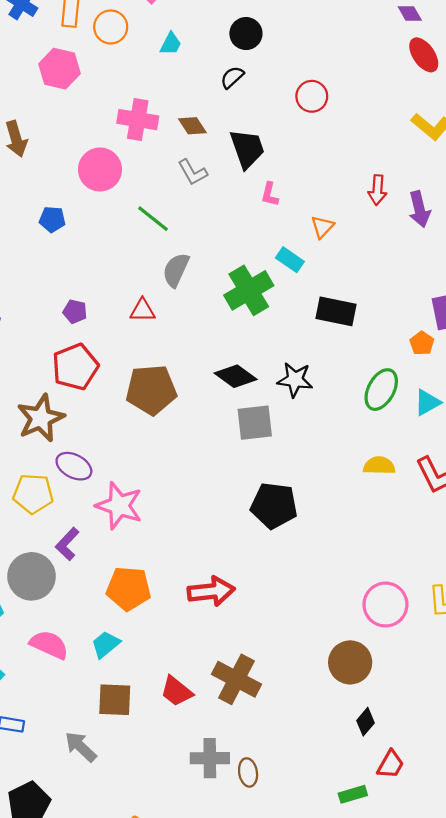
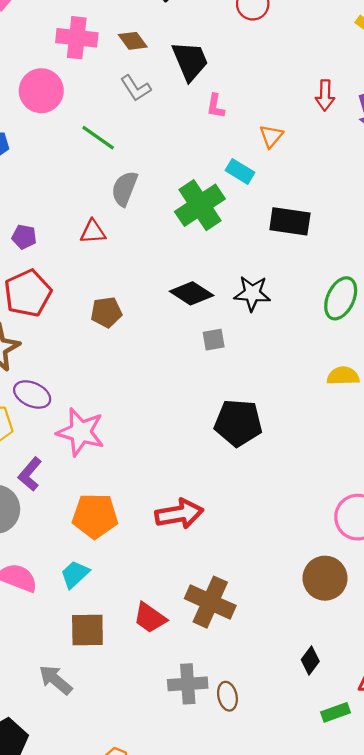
brown pentagon: (151, 390) -> (106, 312), size x0.6
gray square: (255, 423) -> (214, 340), size x0.6
black diamond: (365, 722) -> (310, 660), moved

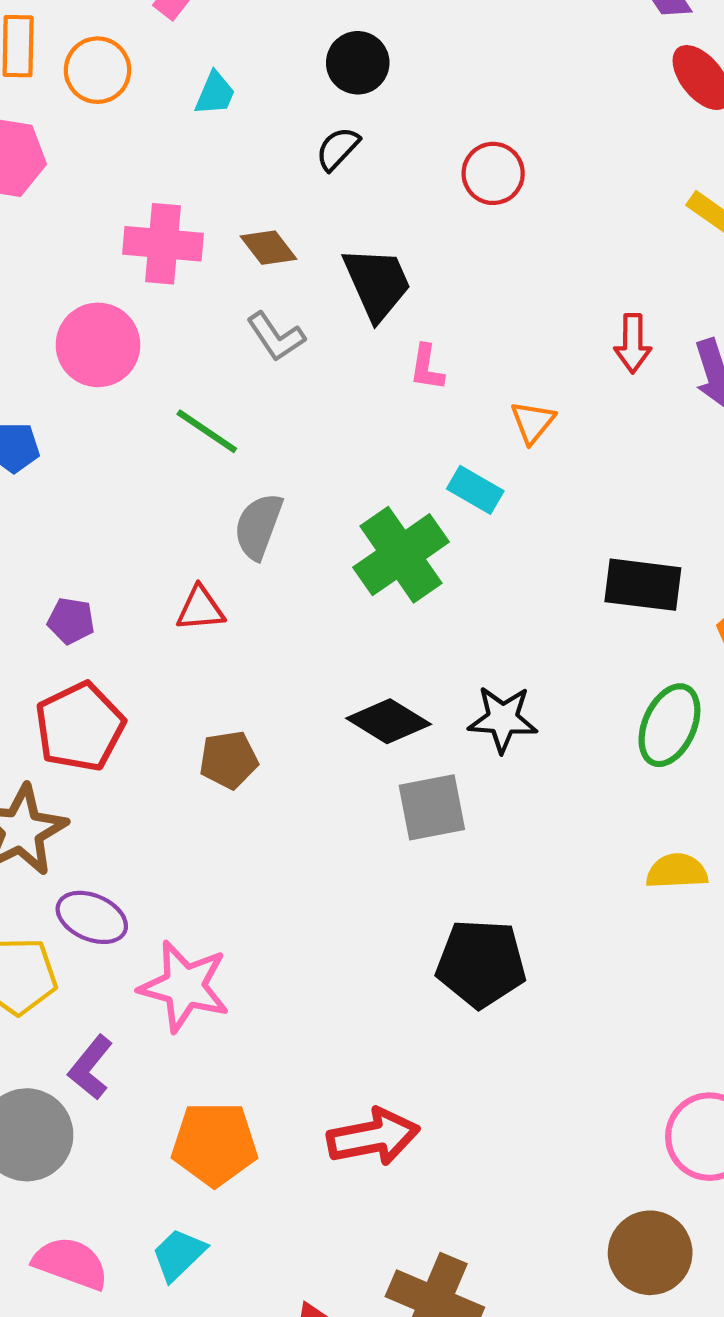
black rectangle: (290, 221) -> (643, 585), moved
gray square: (214, 340) -> (432, 807), size x1.6

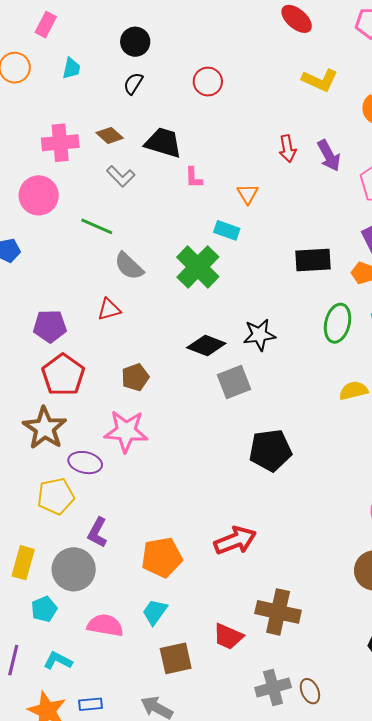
black trapezoid: (377, 283) -> (163, 143), turned -39
gray semicircle: (258, 526) -> (129, 266), turned -56
purple pentagon: (71, 621) -> (50, 326), size x1.5
pink star: (184, 986) -> (126, 431), moved

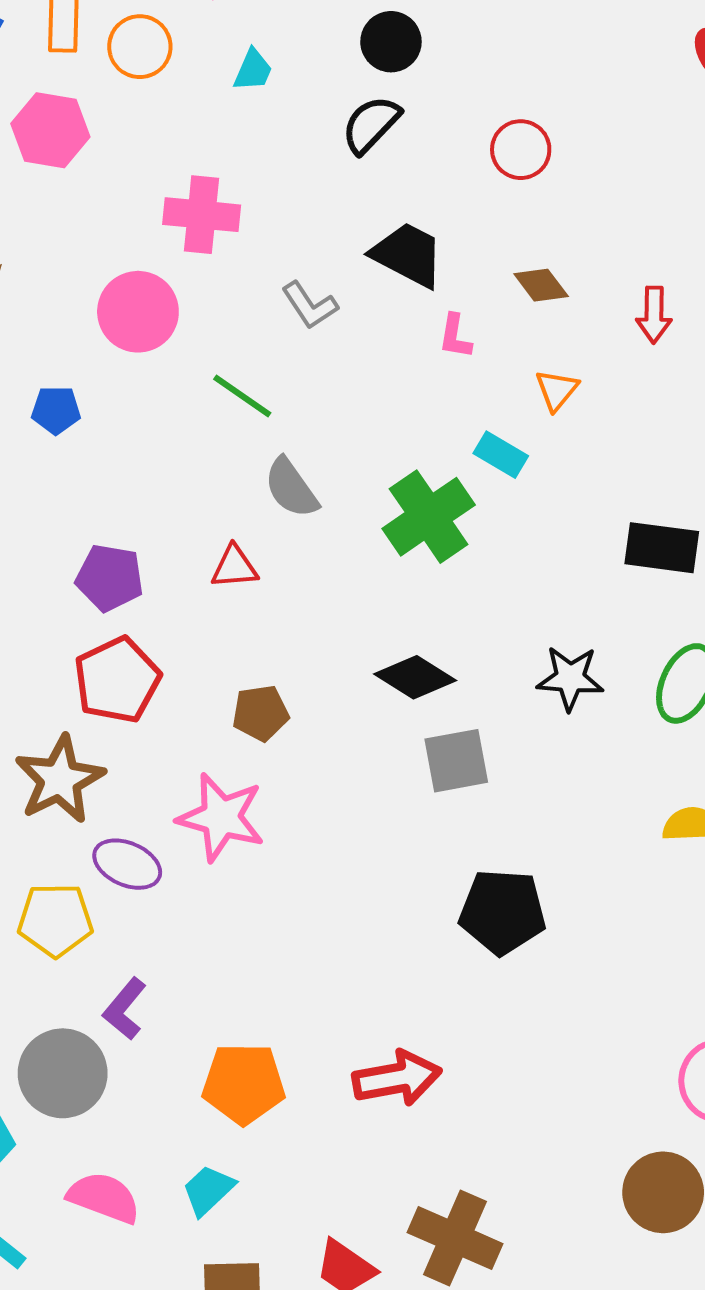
black semicircle: (133, 83) -> (371, 124), size x1.4
brown diamond: (110, 135) -> (541, 285), moved
black star: (259, 335) -> (570, 678), moved

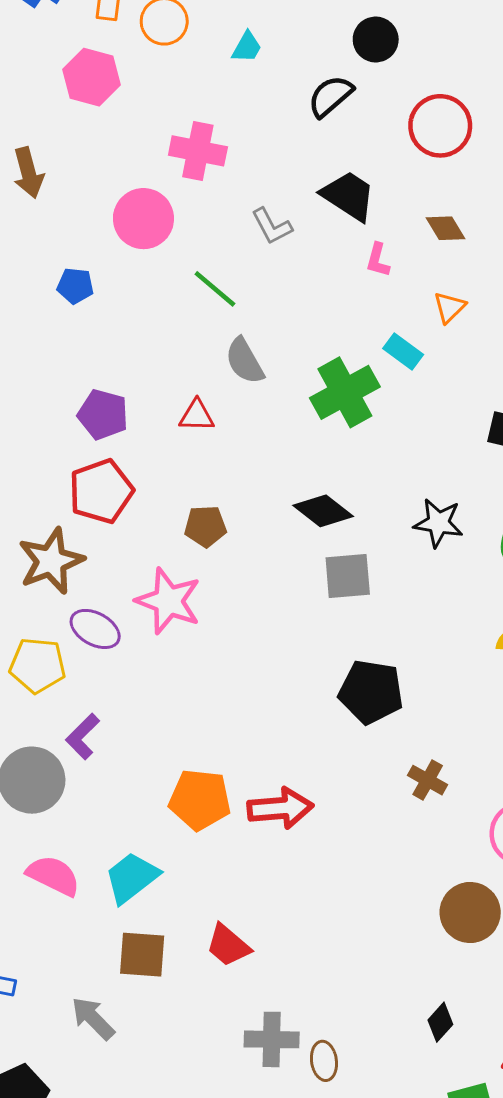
black circle: (391, 42) -> (376, 40), moved
red circle: (521, 150) -> (440, 126), size x1.4
orange pentagon: (244, 1084) -> (200, 800), moved
cyan trapezoid: (208, 1190) -> (132, 878), size x1.4
brown cross: (455, 1238) -> (428, 780), moved, size x0.6

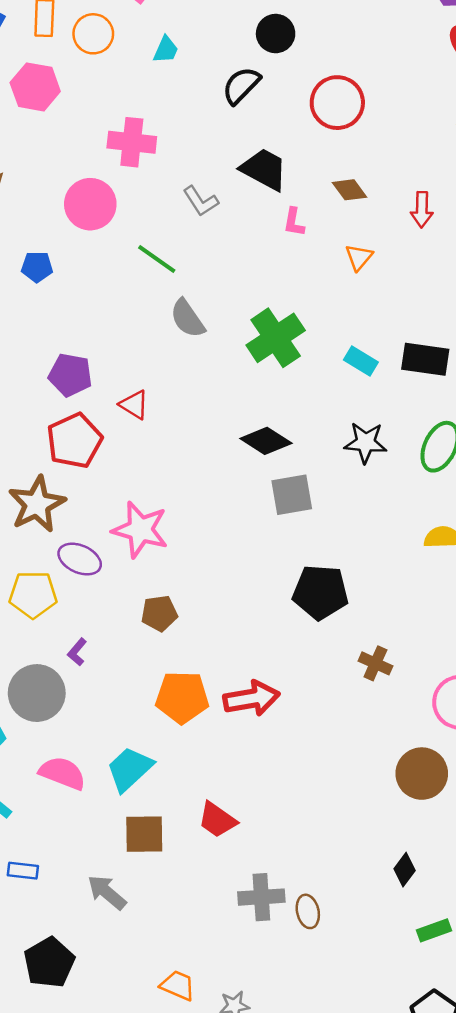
cyan rectangle: (403, 351) -> (361, 361), moved
red triangle: (197, 416) -> (134, 405), moved, turned 36
brown pentagon: (205, 526) -> (159, 613), moved
purple L-shape: (83, 737) -> (77, 652), size x0.7

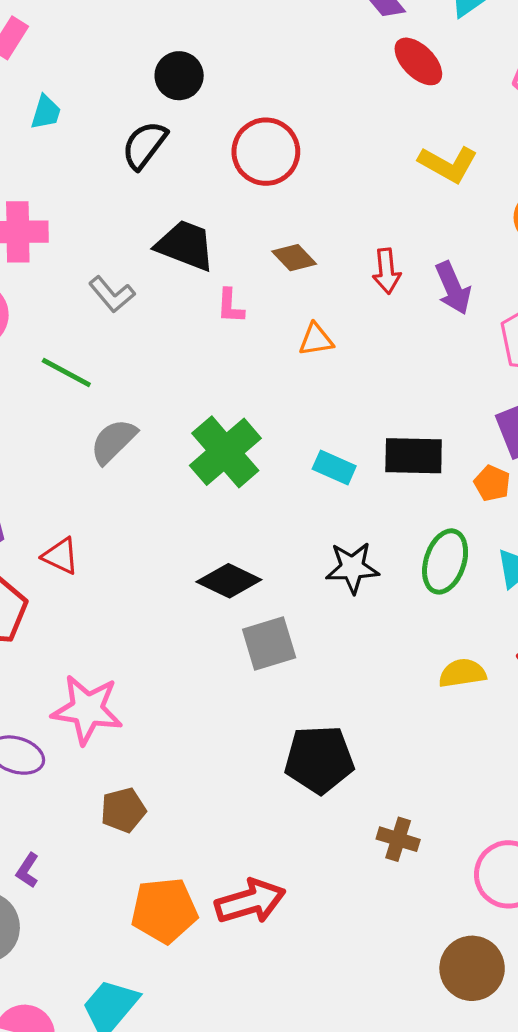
orange triangle: (359, 257) -> (316, 340), turned 48
gray semicircle: (188, 318) -> (113, 441), turned 87

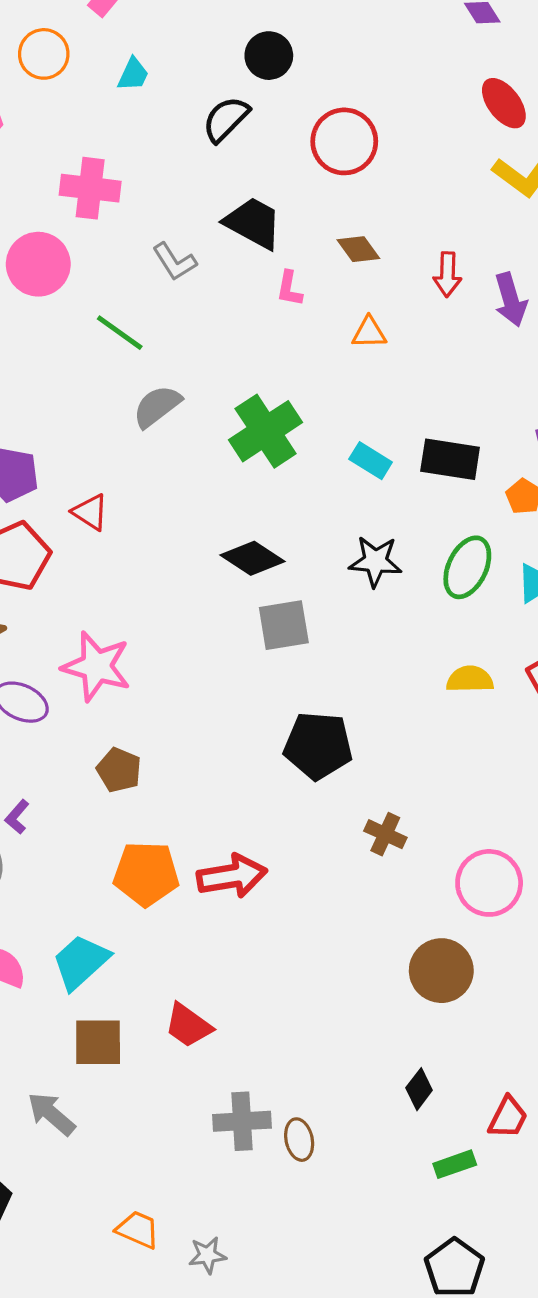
red ellipse: (418, 61) -> (504, 103), moved
brown pentagon: (123, 810) -> (119, 770), turned 30

